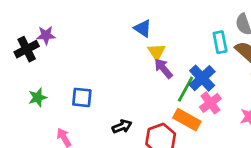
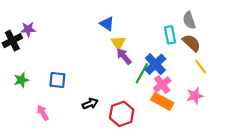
orange rectangle: (187, 120) -> (162, 101), moved

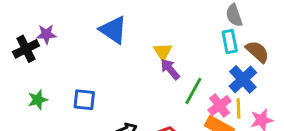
gray semicircle: (189, 20) -> (234, 15), moved
blue triangle: (107, 24) -> (113, 30), moved, size x1.5
blue cross: (155, 64) -> (243, 79), moved
yellow line: (200, 66) -> (238, 108), moved, turned 35

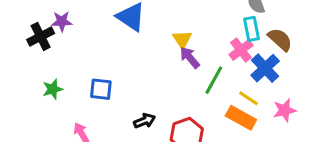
pink cross: (220, 106) -> (241, 50), moved
yellow line: (238, 108) -> (248, 98), moved, turned -54

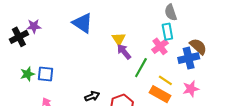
brown semicircle: (280, 39) -> (198, 46), moved
blue cross: (265, 68) -> (189, 58), moved, turned 30
blue square: (101, 89) -> (45, 74), moved

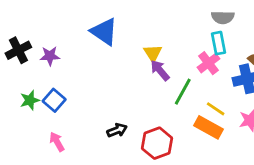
gray semicircle: (171, 12) -> (223, 17), turned -70
purple star: (34, 26) -> (50, 56), moved
blue square: (45, 74) -> (54, 100), turned 35

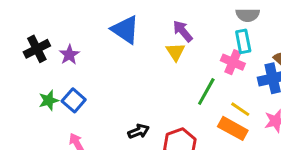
purple star: (50, 56) -> (69, 55), turned -30
pink cross: (208, 63) -> (233, 62), turned -30
purple arrow: (160, 70) -> (183, 31), moved

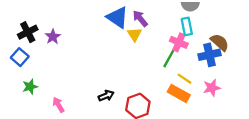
blue triangle: (125, 30) -> (117, 17), moved
green line: (206, 92) -> (170, 57), moved
green star: (49, 100) -> (30, 87), moved
blue square: (74, 100) -> (20, 57), moved

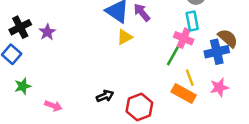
yellow triangle: (135, 34) -> (125, 37), moved, turned 35
yellow line: (184, 79) -> (190, 78), turned 35
pink arrow: (58, 105) -> (53, 106), turned 140

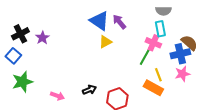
green star: (23, 86) -> (22, 82), size x1.5
pink star: (219, 87) -> (182, 74), moved
pink arrow: (53, 106) -> (57, 96), moved

